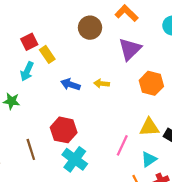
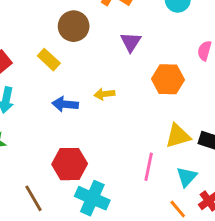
purple triangle: (130, 49) -> (131, 42), size x0.7
yellow rectangle: (47, 54) -> (49, 60), moved

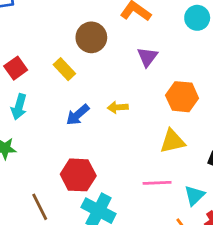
blue arrow: (65, 104) -> (78, 115), turned -50
yellow triangle: (178, 136) -> (172, 141), moved
pink line: (149, 167) -> (157, 183), turned 72

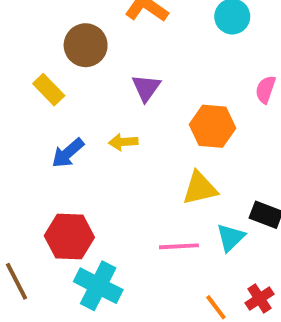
purple triangle: (147, 57) -> (146, 88), moved
cyan triangle: (194, 195) -> (231, 237), moved

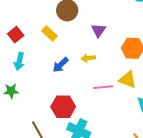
yellow triangle: (200, 188) -> (128, 80), turned 36
pink line: (179, 246) -> (103, 87), moved

